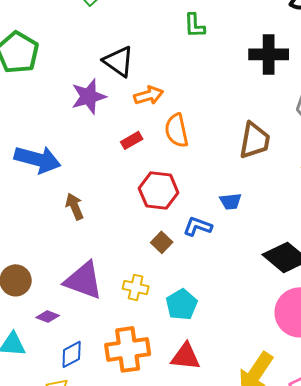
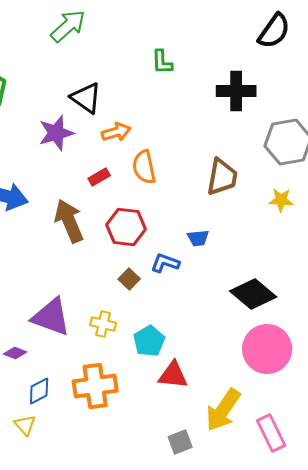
brown arrow: (75, 206) -> (69, 221), moved, size x1.6
red triangle: (186, 356) -> (173, 375), moved

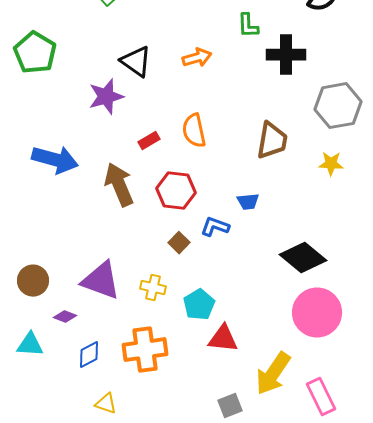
green L-shape: (162, 62) -> (248, 26), moved
orange arrow: (116, 132) -> (197, 58), moved
yellow triangle: (25, 425) -> (106, 404), moved, turned -30

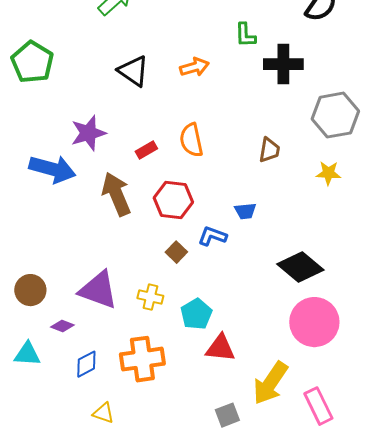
purple star: (106, 97) -> (88, 133), moved
brown trapezoid: (272, 141) -> (269, 150), size x0.7

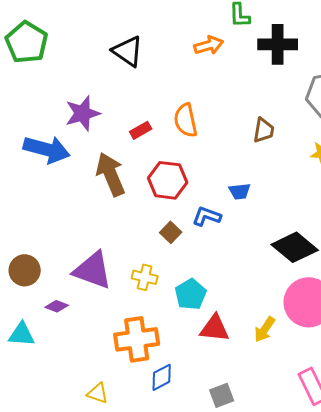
orange arrow: (194, 67) -> (209, 45), moved
blue diamond: (86, 364) -> (162, 377), moved
yellow arrow: (270, 383) -> (265, 329), moved, size x0.6

